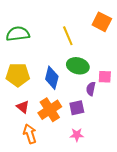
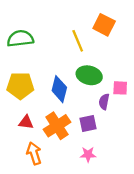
orange square: (102, 22) -> (104, 25), moved
red triangle: (23, 107) -> (26, 122), turned -32

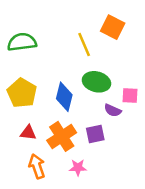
yellow pentagon: (20, 86) -> (22, 93), turned 30
purple semicircle: (104, 102) -> (113, 110), turned -77
pink star: (88, 154) -> (78, 168), moved

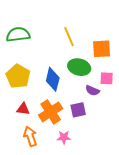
orange square: (113, 27) -> (102, 49), moved, turned -30

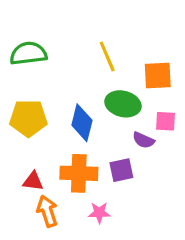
yellow pentagon: (18, 76) -> (28, 118), turned -30
red triangle: (23, 109) -> (33, 181), moved
orange cross: (51, 112) -> (79, 173), turned 35

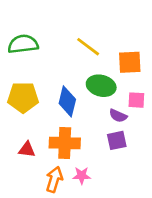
yellow line: (107, 57) -> (88, 47), turned -30
purple square: (121, 170) -> (117, 140), moved
orange arrow: (47, 211) -> (54, 179), moved, turned 35

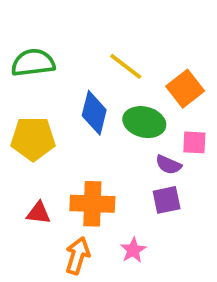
orange square: (130, 62) -> (185, 89), turned -35
blue diamond: (67, 101) -> (94, 113), moved
pink star: (82, 176) -> (133, 250), moved, turned -30

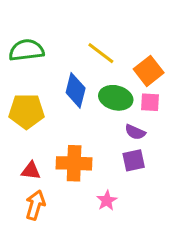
pink square: (194, 142) -> (150, 102), moved
orange arrow: (78, 256) -> (35, 205), moved

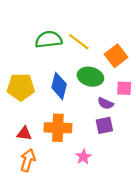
green semicircle: (26, 50) -> (49, 39), moved
blue diamond: (76, 90) -> (59, 86), moved
pink square: (150, 102) -> (124, 88), moved

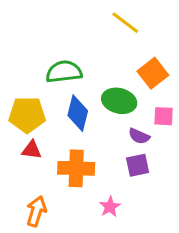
green semicircle: (49, 39) -> (64, 72), moved
yellow line: (79, 42) -> (125, 23), moved
red triangle: (24, 134) -> (32, 150), moved

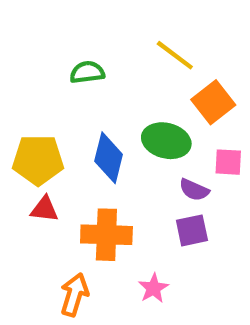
yellow line: (125, 23) -> (175, 55), moved
green semicircle: (64, 72) -> (87, 72), moved, size x0.7
orange arrow: (36, 211) -> (74, 295), moved

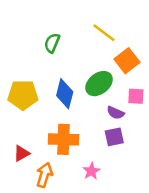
green semicircle: (87, 72) -> (52, 43), turned -60
green ellipse: (166, 141) -> (99, 84), turned -52
red triangle: (44, 209) -> (22, 153), moved, turned -36

